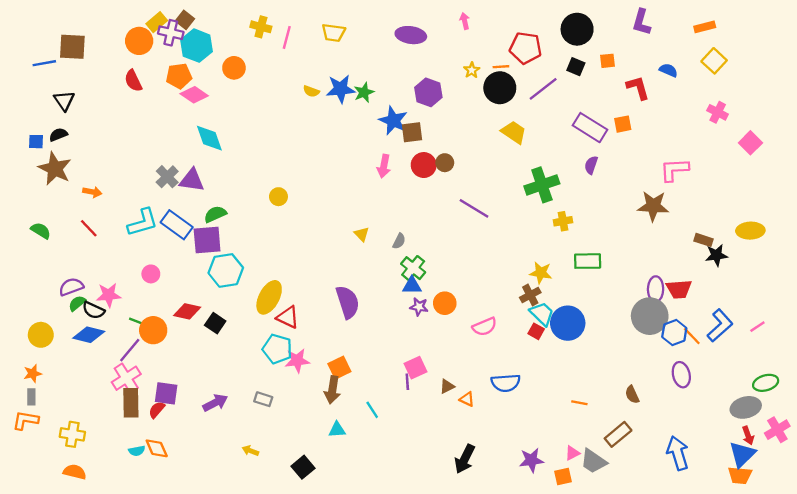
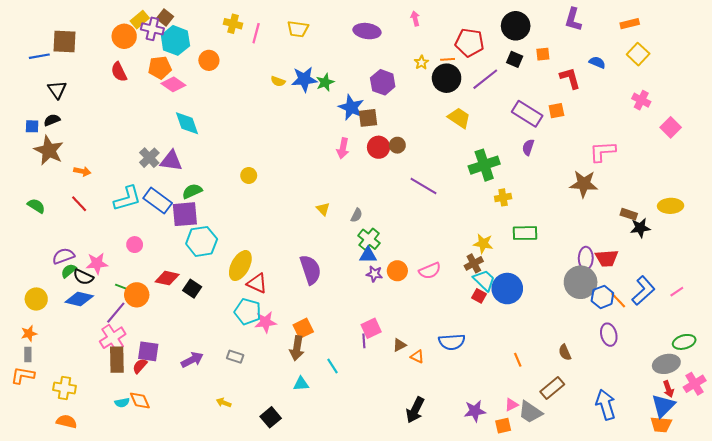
pink semicircle: (485, 327) -> (430, 271), moved
orange line: (579, 403) -> (518, 360), turned 56

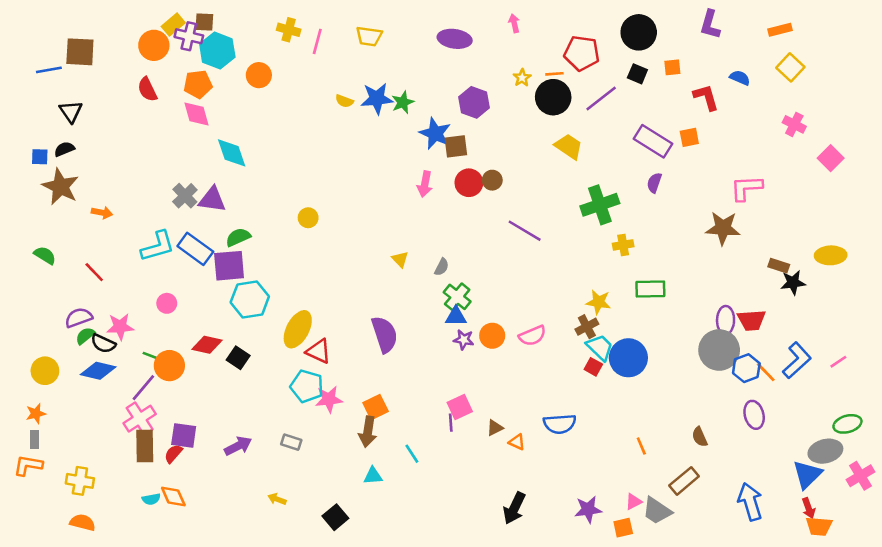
brown square: (165, 17) -> (204, 22), turned -35
pink diamond: (173, 84) -> (197, 114), moved, turned 40
red line: (79, 204) -> (94, 272), moved
red arrow: (668, 389) -> (809, 508), moved
blue triangle: (663, 406) -> (807, 474), moved

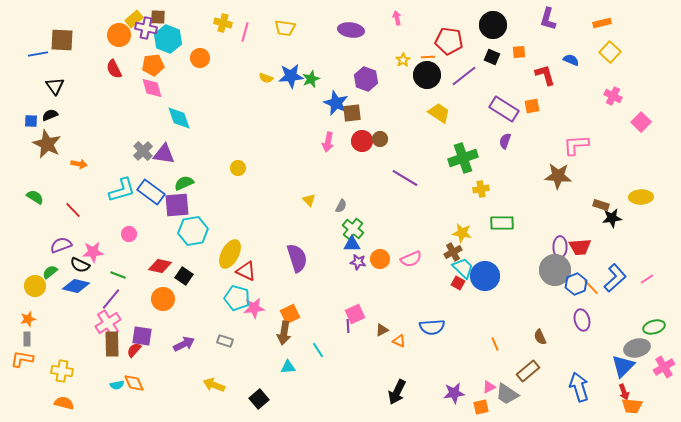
green semicircle: (85, 336) -> (50, 272), moved
orange circle: (169, 366) -> (163, 299), moved
yellow arrow: (277, 499) -> (214, 385), size x1.5

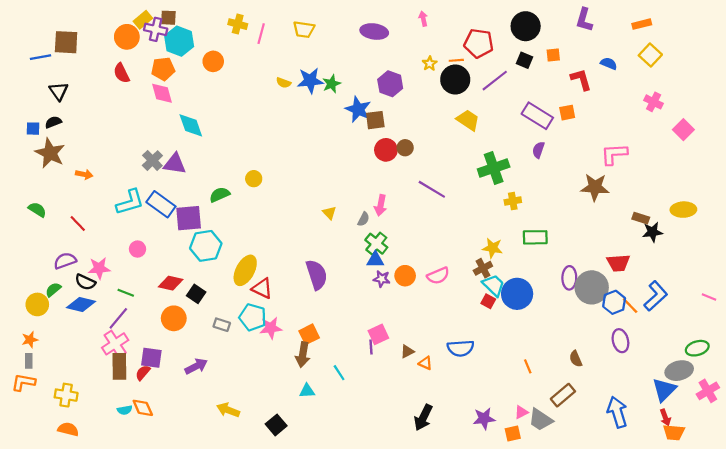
pink arrow: (328, 142) -> (381, 205), moved
green semicircle: (184, 183) -> (220, 195), moved
purple ellipse: (560, 247) -> (569, 278), moved
pink line: (647, 279) -> (709, 297), moved, turned 56
gray rectangle: (225, 341) -> (222, 325), moved

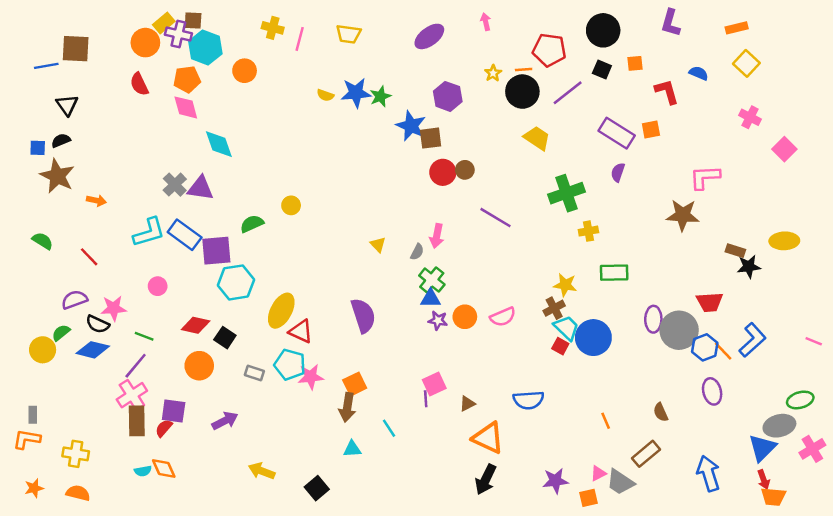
purple ellipse: (374, 32) -> (429, 36), turned -45
orange star: (30, 340) -> (34, 488), moved
orange triangle: (425, 363) -> (488, 438), moved, size x2.0

